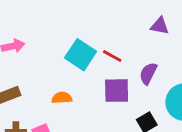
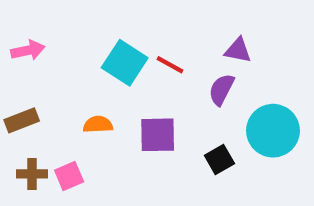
purple triangle: (160, 26) -> (238, 50), moved
purple square: (117, 91) -> (158, 135), moved

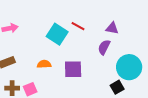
red line: (170, 65) -> (78, 26), moved
black square: (219, 160) -> (117, 87), moved

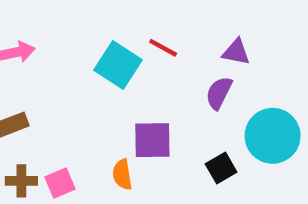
orange semicircle: (44, 64) -> (122, 174), moved, turned -96
black square: (117, 87) -> (221, 168), moved

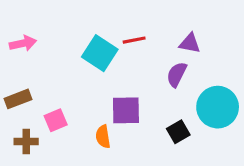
red line: (163, 48) -> (134, 40), turned -40
pink square: (60, 183) -> (56, 120), moved

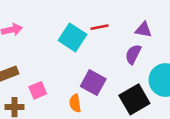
purple square: (126, 110) -> (93, 83), turned 30
black square: (178, 132) -> (134, 99), size x1.6

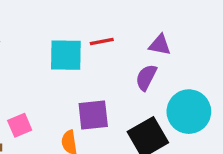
cyan square: (73, 37) -> (66, 55), turned -32
purple square: (93, 83) -> (93, 115), turned -35

